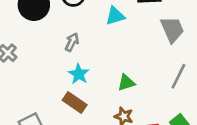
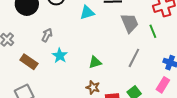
gray arrow: (72, 42) -> (47, 35), moved
brown rectangle: (75, 103) -> (29, 62), moved

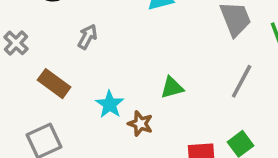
cyan star: (60, 56) -> (110, 104), moved
brown star: (93, 87) -> (140, 124), moved

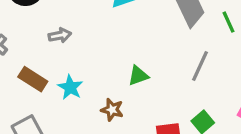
gray arrow: (87, 37) -> (60, 35), turned 55
cyan star: (110, 104) -> (70, 87), moved

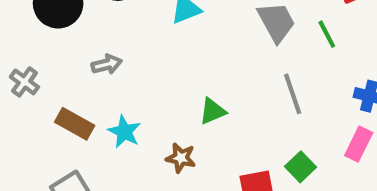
gray line: (200, 66) -> (293, 94), turned -40

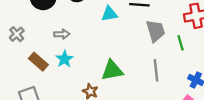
green triangle: (213, 111) -> (112, 70), size x1.5
cyan star: (124, 132) -> (64, 59), moved

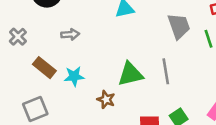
cyan star: (64, 59) -> (74, 76), moved, turned 30
gray line: (156, 70) -> (166, 71), moved

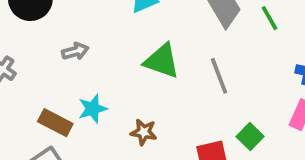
brown rectangle: (44, 68) -> (55, 123), moved
green triangle: (130, 74) -> (162, 61), moved, turned 44

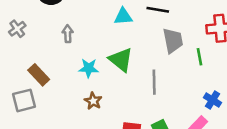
gray arrow: (75, 51) -> (68, 34), turned -96
cyan star: (93, 109) -> (89, 68), moved

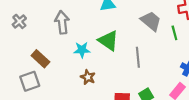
gray arrow: (68, 34) -> (62, 22), size x1.5
gray trapezoid: (173, 41) -> (151, 21), turned -35

